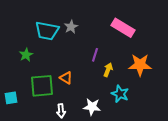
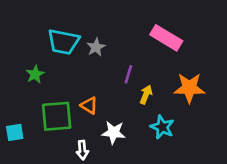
gray star: (71, 27) -> (96, 47), moved
white star: (92, 107) -> (114, 132), moved

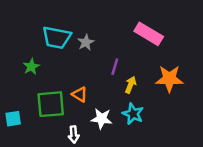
cyan star: (162, 127) -> (133, 114), moved

